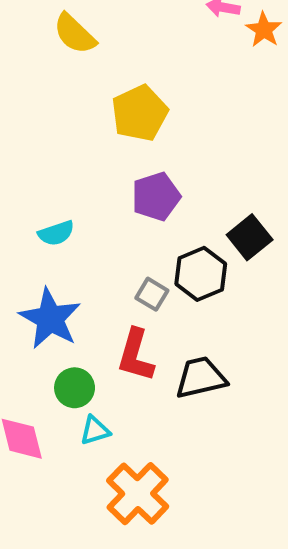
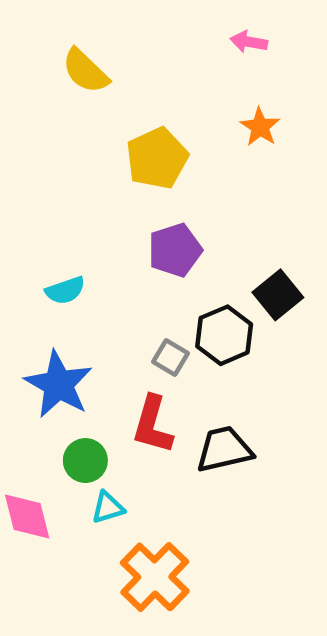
orange star: (264, 30) -> (260, 127), moved

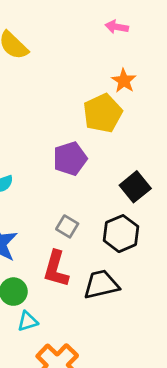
yellow pentagon: (157, 158) -> (103, 113), moved
black hexagon: (224, 335) -> (121, 234), moved

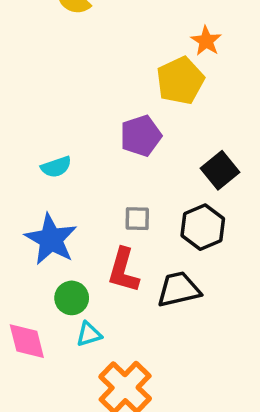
gray square: (67, 226) -> (137, 219), turned -30

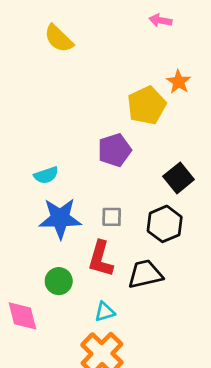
orange star: (206, 41) -> (179, 82), moved
blue star: (51, 239) -> (60, 218), moved, turned -30
cyan triangle: (89, 334) -> (105, 312), moved

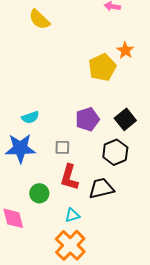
purple pentagon: (114, 150) -> (87, 119), moved
gray square: (112, 217) -> (62, 147), moved
blue star: (60, 218) -> (20, 148), moved

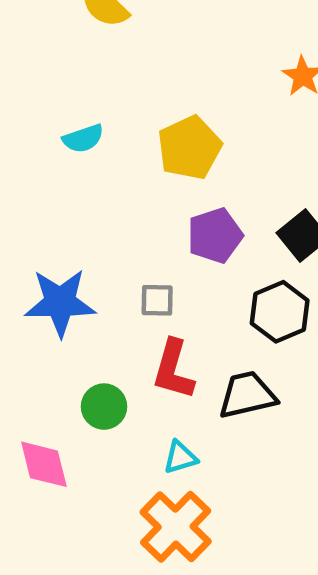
yellow pentagon: (102, 67) -> (190, 148), moved
cyan semicircle: (30, 117) -> (83, 138), moved

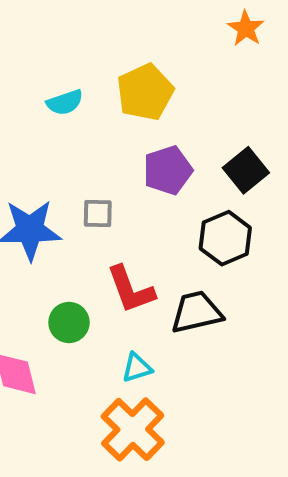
cyan semicircle: (83, 138) -> (65, 102), moved
gray square: (157, 300) -> (98, 213), moved
red L-shape: (173, 370) -> (131, 290), turned -36

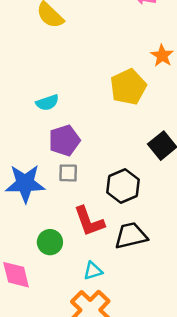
yellow pentagon: (145, 92) -> (128, 87), moved
purple pentagon: (168, 170) -> (64, 140), moved
black hexagon: (225, 238) -> (123, 186), moved

